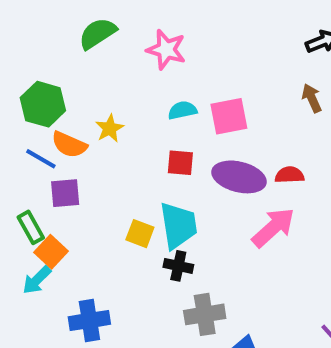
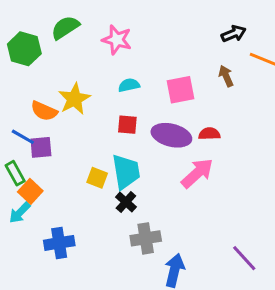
green hexagon: (43, 104) -> (24, 49), moved
pink square: (229, 116) -> (181, 90), moved
yellow star: (110, 128) -> (74, 99), size x1.5
blue line: (41, 159) -> (23, 137), moved
black cross: (178, 266) -> (126, 202), turned 30

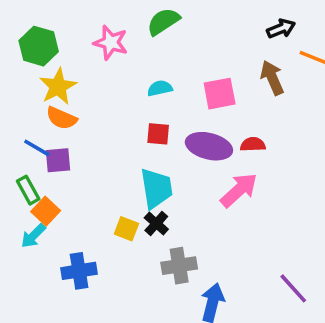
green semicircle: (65, 28) -> (163, 22), moved
pink star: (117, 40) -> (111, 43), moved
brown arrow: (226, 76) -> (272, 78), size x1.4
yellow star: (74, 99) -> (58, 86), moved
yellow square: (97, 178) -> (126, 229), moved

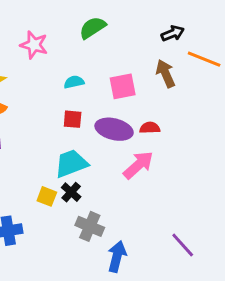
green semicircle: (163, 22) -> (93, 28), moved
cyan trapezoid: (156, 188) -> (71, 164), turned -102
gray cross: (179, 266) -> (90, 226), turned 32

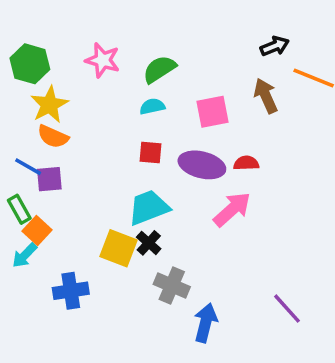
green semicircle: (93, 28) -> (159, 69), moved
yellow square: (47, 196) -> (119, 248), size x1.5

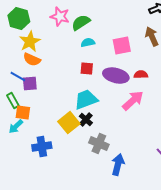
green semicircle: (159, 69) -> (81, 23), moved
orange square: (37, 231) -> (23, 113), turned -35
yellow square: (119, 248) -> (69, 123), turned 30

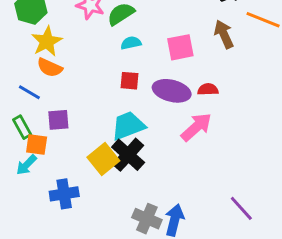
purple square: (30, 84) -> (58, 120), moved
black cross: (86, 120) -> (128, 155), size x1.6
gray cross: (99, 144) -> (147, 219), moved

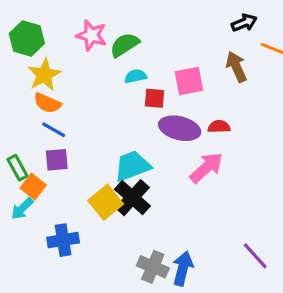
red square: (130, 81) -> (154, 98), moved
blue line: (29, 92) -> (54, 130), moved
orange square: (37, 145) -> (33, 186), turned 30

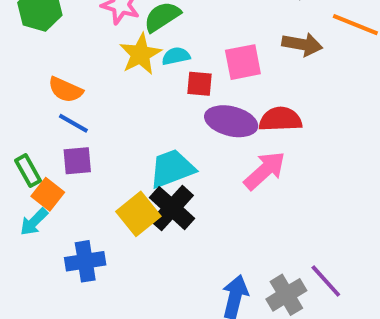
brown arrow: (236, 67) -> (302, 44), turned 124
yellow star: (44, 75) -> (140, 54), moved
red semicircle: (219, 127) -> (280, 119), size x1.5
gray cross: (153, 267) -> (286, 295), moved, turned 36

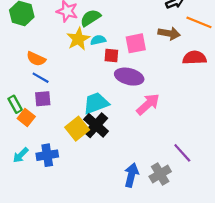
red semicircle: (280, 119) -> (194, 58), moved
cyan arrow: (34, 222) -> (21, 155), moved
purple line: (326, 281) -> (182, 153), moved

